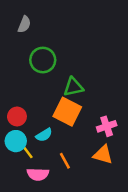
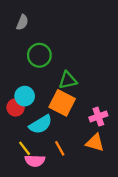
cyan semicircle: (44, 135) -> (41, 124), size x1.5
cyan circle: (16, 141) -> (25, 96), moved
yellow line: (27, 151) -> (25, 148), moved

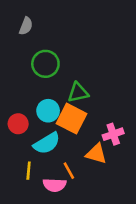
cyan circle: (25, 96) -> (48, 111), moved
orange triangle: (95, 143) -> (96, 154), moved
yellow line: (25, 148) -> (29, 171), turned 42
pink semicircle: (35, 161) -> (55, 185), moved

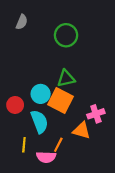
green circle: (45, 64) -> (66, 35), moved
cyan semicircle: (47, 143) -> (39, 122), turned -80
orange line: (69, 171) -> (58, 145), turned 56

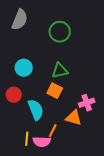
gray semicircle: (22, 22) -> (20, 20), size x1.5
cyan circle: (41, 94) -> (24, 68), moved
orange square: (60, 101) -> (55, 91), size x0.7
yellow line: (24, 145) -> (27, 139), moved

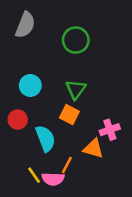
green triangle: (60, 71) -> (76, 89), turned -42
yellow line: (27, 139) -> (34, 175), turned -40

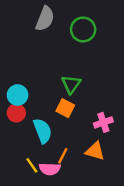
gray semicircle: (25, 25) -> (45, 19), moved
green circle: (76, 40) -> (83, 29), moved
cyan circle: (30, 85) -> (18, 95), moved
orange triangle: (93, 149) -> (95, 151), moved

